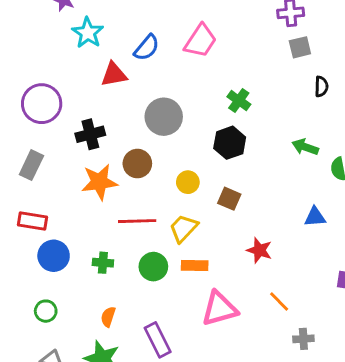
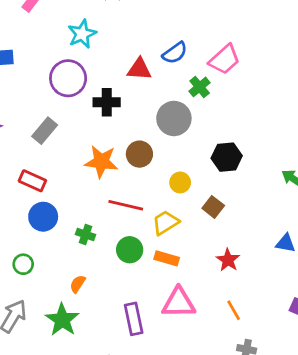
cyan star: (88, 33) -> (82, 34), moved
green cross: (239, 101) -> (200, 87), moved
black cross: (90, 134) -> (107, 102), moved
purple rectangle: (158, 340) -> (134, 319), moved

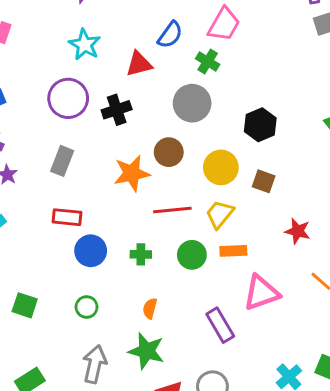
cyan star: (82, 34) -> (85, 45), moved
yellow circle: (180, 182) -> (221, 167), size x1.5

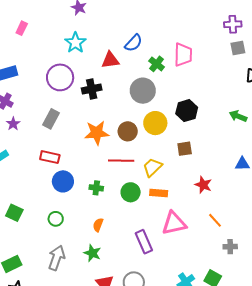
pink trapezoid: (224, 24) -> (183, 55), moved, turned -35
brown circle: (169, 152) -> (128, 131), moved
yellow circle: (221, 167) -> (155, 123), moved
brown square: (264, 181) -> (185, 149), turned -35
green star: (146, 351) -> (92, 253), size x0.7

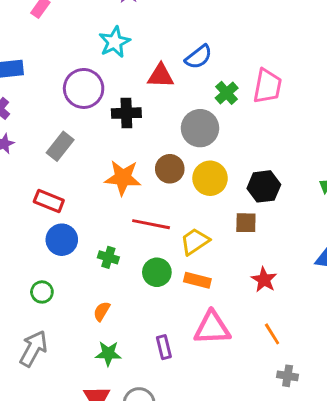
black hexagon: (187, 111) -> (264, 186), moved
brown circle: (128, 131) -> (170, 169), moved
purple rectangle: (144, 242) -> (164, 347), size x0.7
green star: (92, 253) -> (108, 354), moved, turned -30

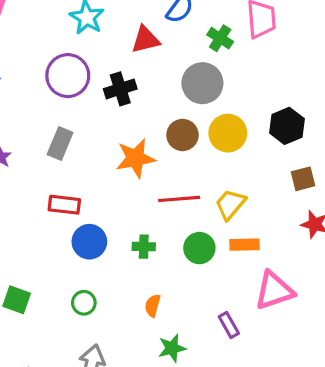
brown square: (246, 223) -> (303, 179), moved

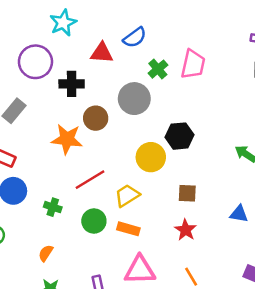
black hexagon: (287, 126) -> (179, 136), moved
yellow circle: (228, 133) -> (151, 157), moved
brown circle: (182, 135) -> (96, 118), moved
red line: (179, 199) -> (90, 180), turned -44

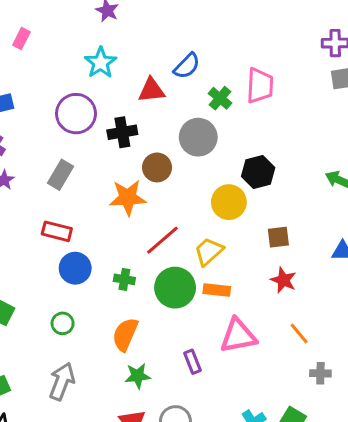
green circle: (94, 221) -> (175, 288), size x1.4
orange semicircle: (46, 253) -> (125, 334), size x1.6

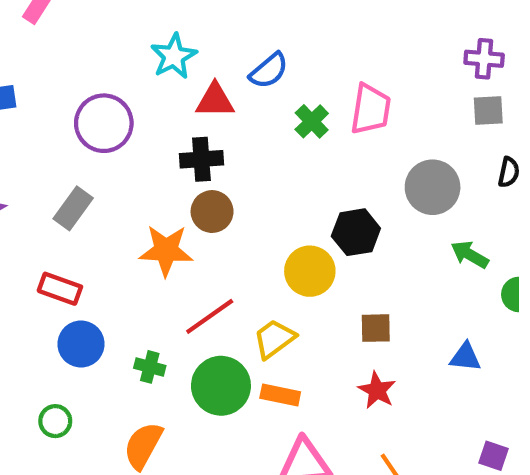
cyan star: (101, 63) -> (174, 56), moved
black cross: (122, 132) -> (201, 159), moved
gray circle: (198, 137) -> (433, 187), moved

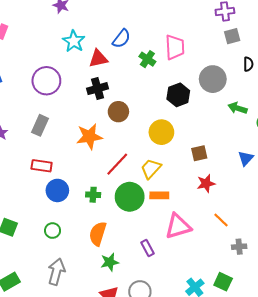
brown circle: (212, 212) -> (118, 112), moved
black hexagon: (356, 232) -> (178, 95), moved
blue triangle: (465, 357) -> (246, 158), turned -42
red star: (377, 390) -> (206, 183), turned -30

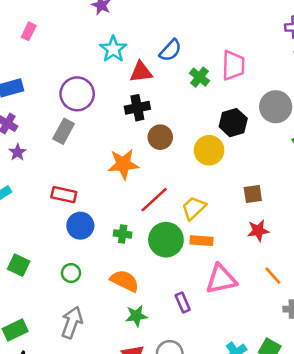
gray rectangle: (40, 125) -> (64, 131), moved
yellow circle: (161, 132) -> (209, 150), moved
orange semicircle: (98, 234) -> (125, 281), turned 95

